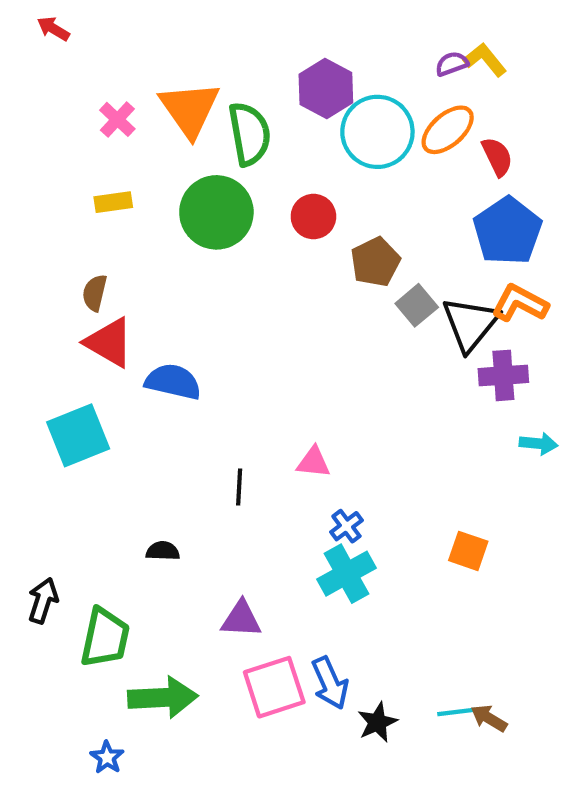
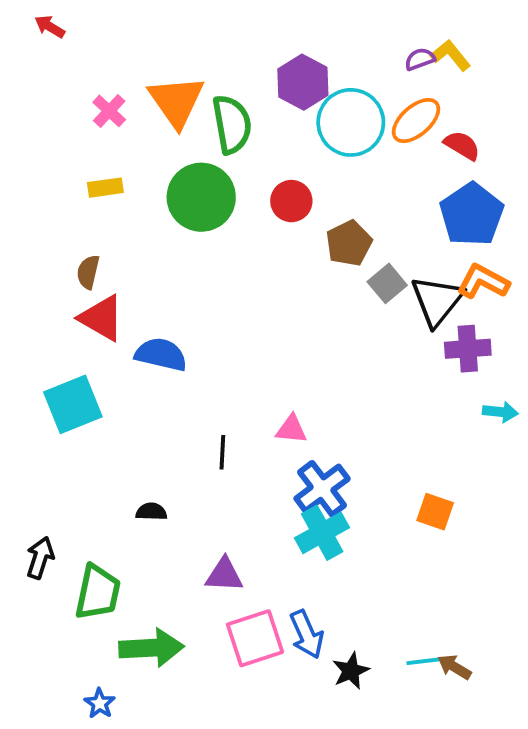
red semicircle: (497, 157) -> (462, 145), turned -33
blue cross: (346, 526) -> (322, 489), size x1.8

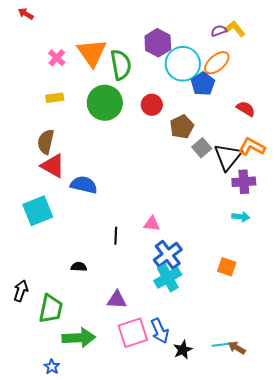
red semicircle: (462, 145) -> (246, 109), moved
blue pentagon: (472, 214) -> (203, 84), moved, size x0.7
brown semicircle: (88, 272) -> (46, 142), size x1.4
cyan arrow: (500, 412) -> (241, 217), moved

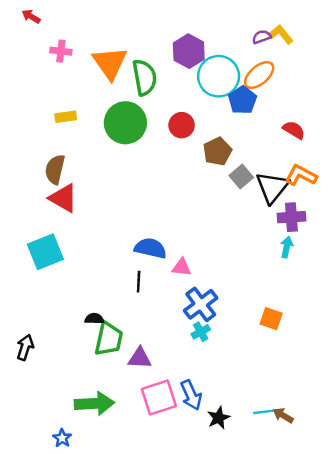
pink cross: (57, 58) -> (61, 51), moved, turned -36
blue semicircle: (84, 185) -> (150, 248), moved
cyan arrow: (241, 217) -> (287, 247), moved, turned -84
cyan cross: (168, 278) -> (201, 332), size x0.6
green trapezoid: (51, 309) -> (109, 339), moved

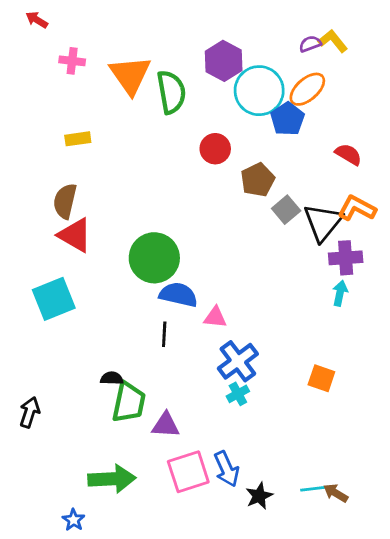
green circle: (125, 123) -> (154, 258), moved

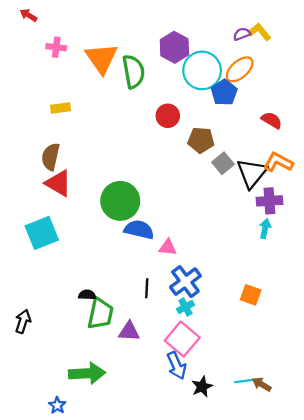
brown pentagon: (258, 180) -> (201, 140), turned 30
black line: (164, 334) -> (147, 288), moved
pink square: (188, 472) -> (182, 339), moved, turned -32

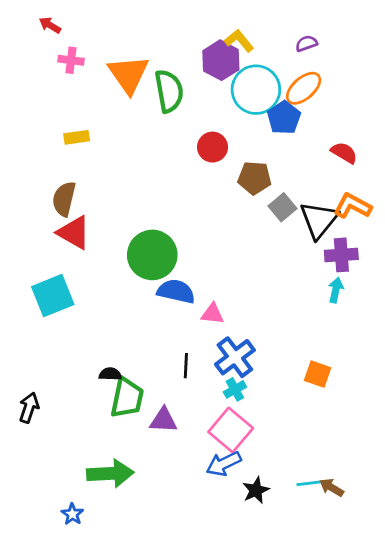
red arrow: (29, 15) -> (50, 25), moved
yellow L-shape: (260, 32) -> (239, 41), moved
blue arrow: (177, 366) -> (224, 464), turned 88

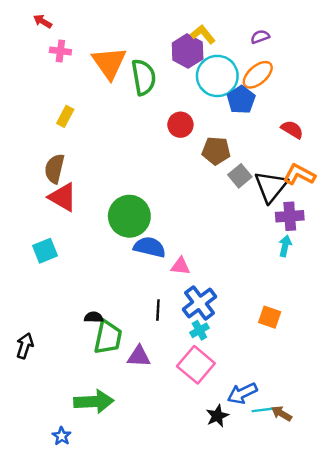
yellow rectangle: (77, 137) -> (65, 116), turned -54
cyan square: (53, 296) -> (45, 251), size x0.7
blue arrow: (224, 464) -> (242, 393), moved

